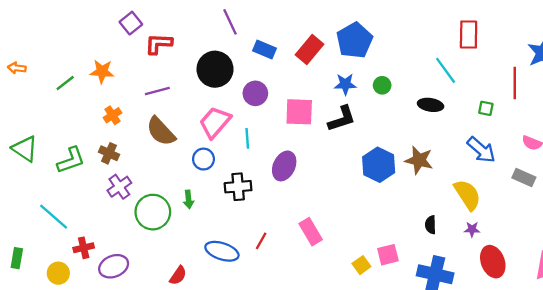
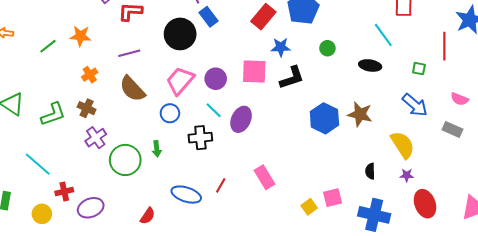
blue rectangle: (265, 50) -> (209, 17), moved, turned 30
blue star: (345, 84) -> (281, 47), moved
purple circle: (255, 93) -> (216, 79), moved
cyan line: (247, 138) -> (214, 110), moved, turned -42

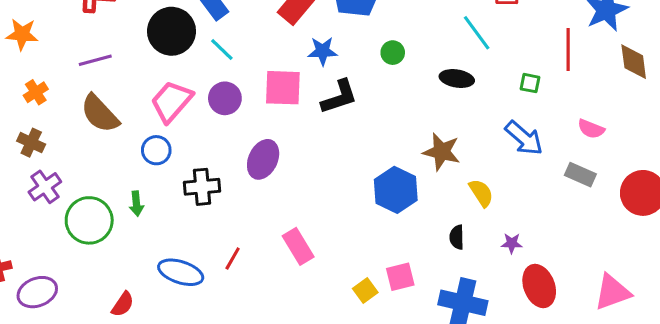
cyan line: (214, 110) -> (222, 50), moved
blue hexagon: (324, 118) -> (396, 190), moved
yellow semicircle: (403, 145) -> (481, 193), moved, size x0.7

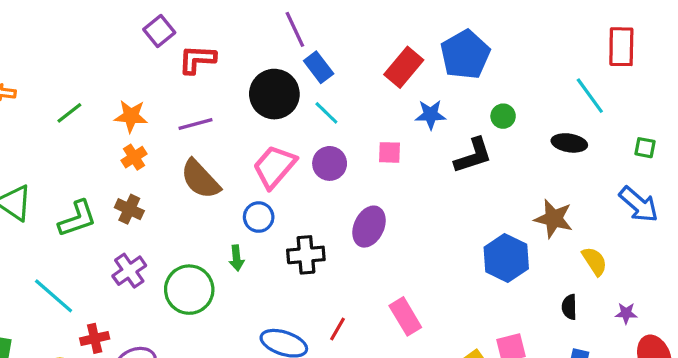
orange star: (22, 34) -> (131, 116), moved
pink square: (283, 88) -> (390, 152), size x0.6
black L-shape: (339, 97) -> (473, 156), moved
purple cross: (45, 187) -> (129, 271), moved
green arrow: (136, 204) -> (237, 258), moved

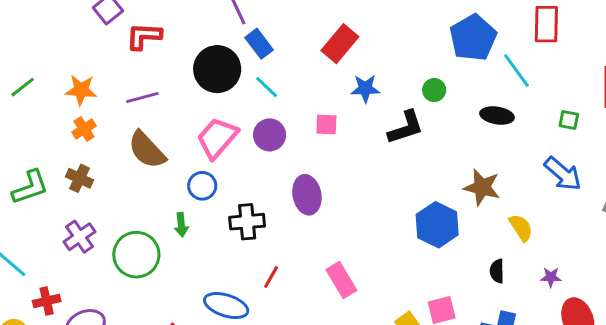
blue pentagon: (465, 55) -> (473, 38), moved
purple ellipse: (369, 227) -> (307, 195), turned -36
red line: (337, 329) -> (271, 277), moved

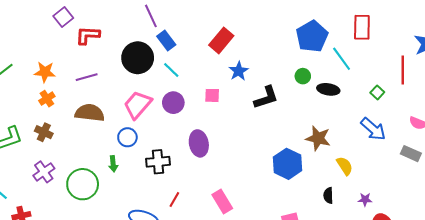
blue star: (365, 89) -> (239, 71), turned -30
green circle: (434, 90) -> (303, 76), moved
green square: (569, 120) -> (377, 92), turned 32
brown semicircle: (147, 150) -> (90, 113), turned 140

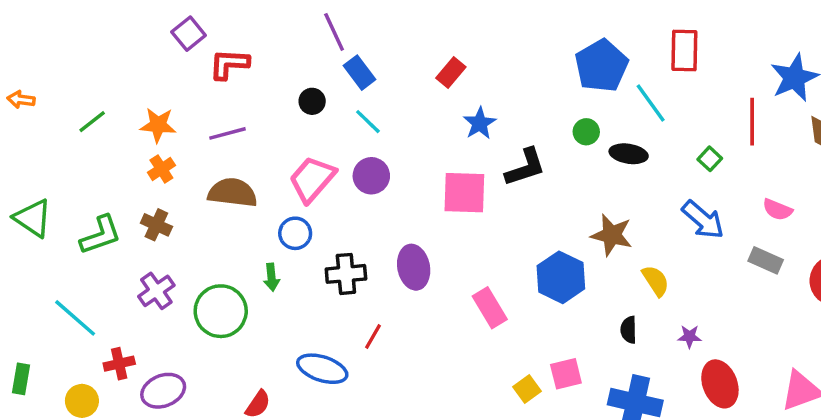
red rectangle: (221, 40) -> (451, 73), size x0.7
black circle: (138, 58) -> (312, 101), size x0.5
pink square: (212, 95) -> (464, 193), moved, size x1.8
purple ellipse: (199, 143) -> (414, 267), moved
pink rectangle: (222, 202) -> (490, 308), moved

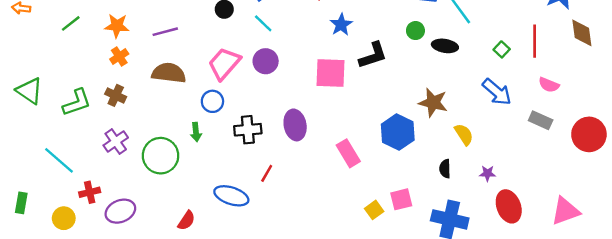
red line: (752, 122) -> (535, 41), moved

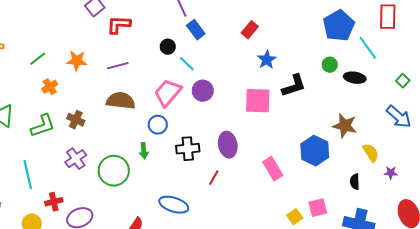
cyan line: (263, 23) -> (187, 64), moved
orange cross: (119, 57) -> (50, 87), moved
cyan line: (59, 160) -> (28, 175), turned 36
red line: (267, 173) -> (214, 178), moved
purple star: (487, 173) -> (391, 173), moved

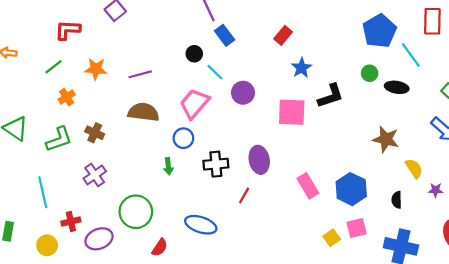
red L-shape: (119, 25) -> (68, 30), moved
purple circle: (203, 91) -> (243, 93), moved
blue hexagon: (315, 151) -> (351, 189), moved
green circle: (114, 171) -> (136, 212), moved

